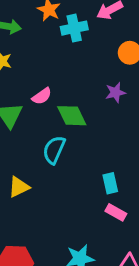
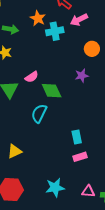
yellow triangle: (19, 187) -> (15, 151), moved
pink rectangle: (116, 212) -> (80, 157), turned -48

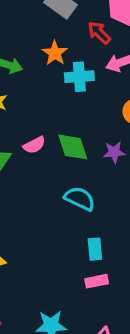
green diamond: (52, 91) -> (73, 147), moved
cyan semicircle: (39, 113) -> (80, 199), moved, turned 84

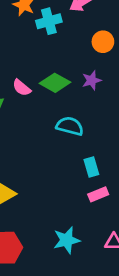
pink semicircle: (34, 145) -> (22, 88), turned 78
green diamond: (73, 147) -> (55, 83), turned -32

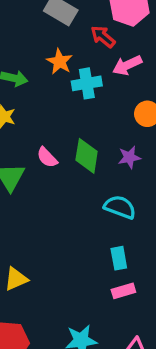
green diamond: (55, 83) -> (87, 156), turned 64
cyan semicircle: (70, 126) -> (120, 207), moved

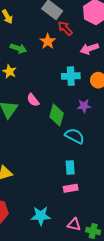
red arrow: (103, 37) -> (65, 28), moved
cyan cross: (87, 83) -> (71, 76), moved
green diamond: (87, 156) -> (57, 115), moved

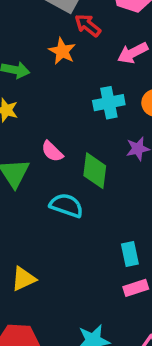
cyan semicircle: (75, 136) -> (66, 205), moved

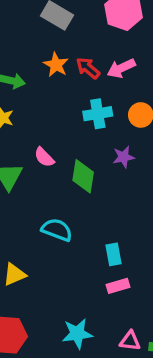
red arrow: (88, 25) -> (88, 68), moved
cyan semicircle: (66, 205) -> (57, 230), moved

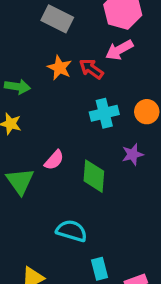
pink arrow: (121, 68) -> (119, 50), moved
pink semicircle: (44, 157) -> (54, 160), turned -90
cyan rectangle: (114, 254) -> (100, 269), moved

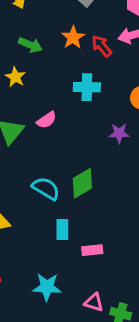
cyan cross: (104, 113) -> (87, 87), moved
green diamond: (94, 176) -> (82, 183), moved, turned 40

